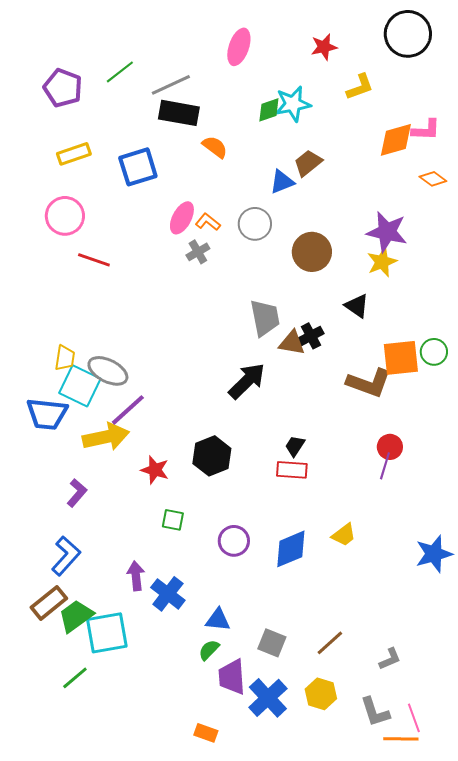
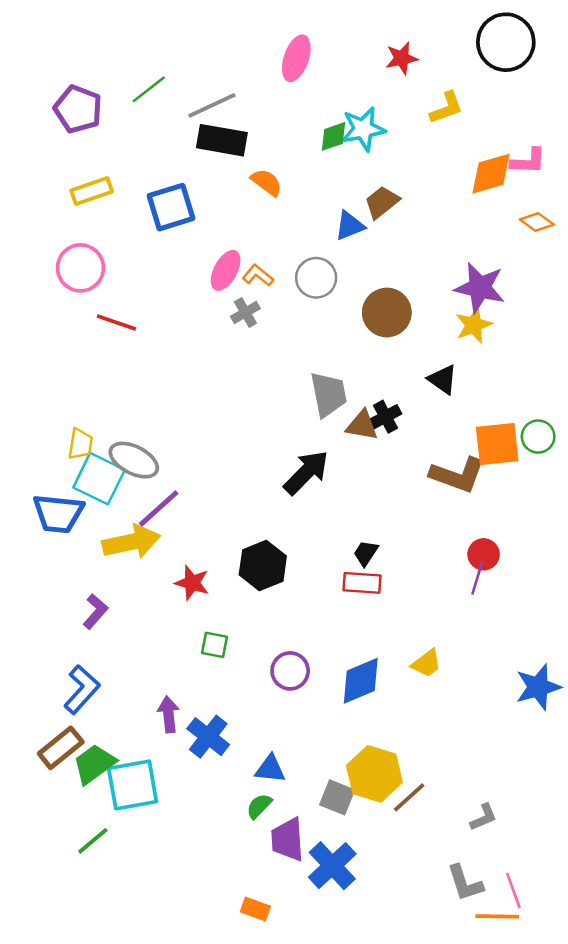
yellow hexagon: (321, 694) -> (374, 774), moved, size x1.4

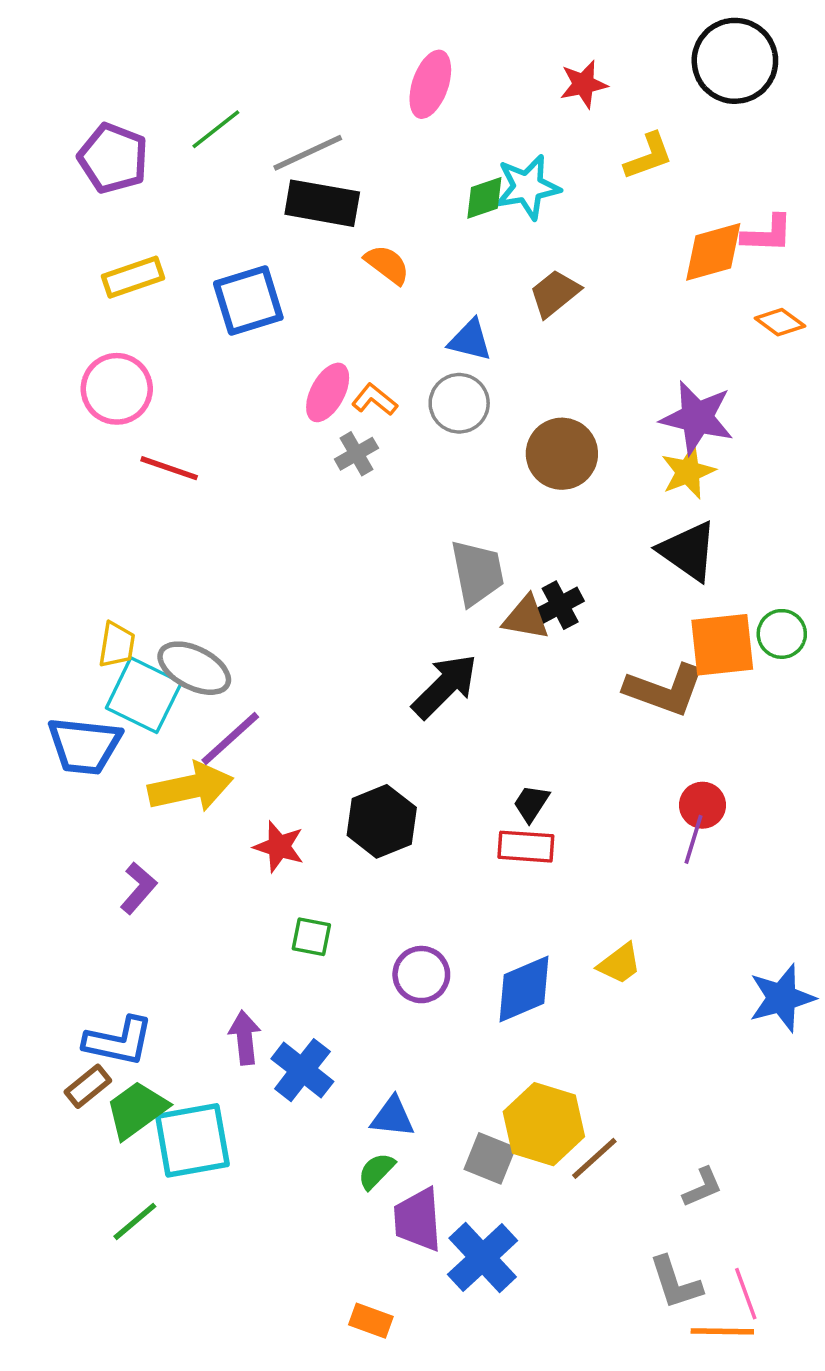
blue triangle: (350, 226) -> (470, 340), moved, turned 36
black triangle: (443, 379) -> (688, 551), moved, size x1.4
blue L-shape: (82, 690) -> (119, 1041), moved, turned 60
brown rectangle: (61, 748) -> (88, 1086), size x0.7

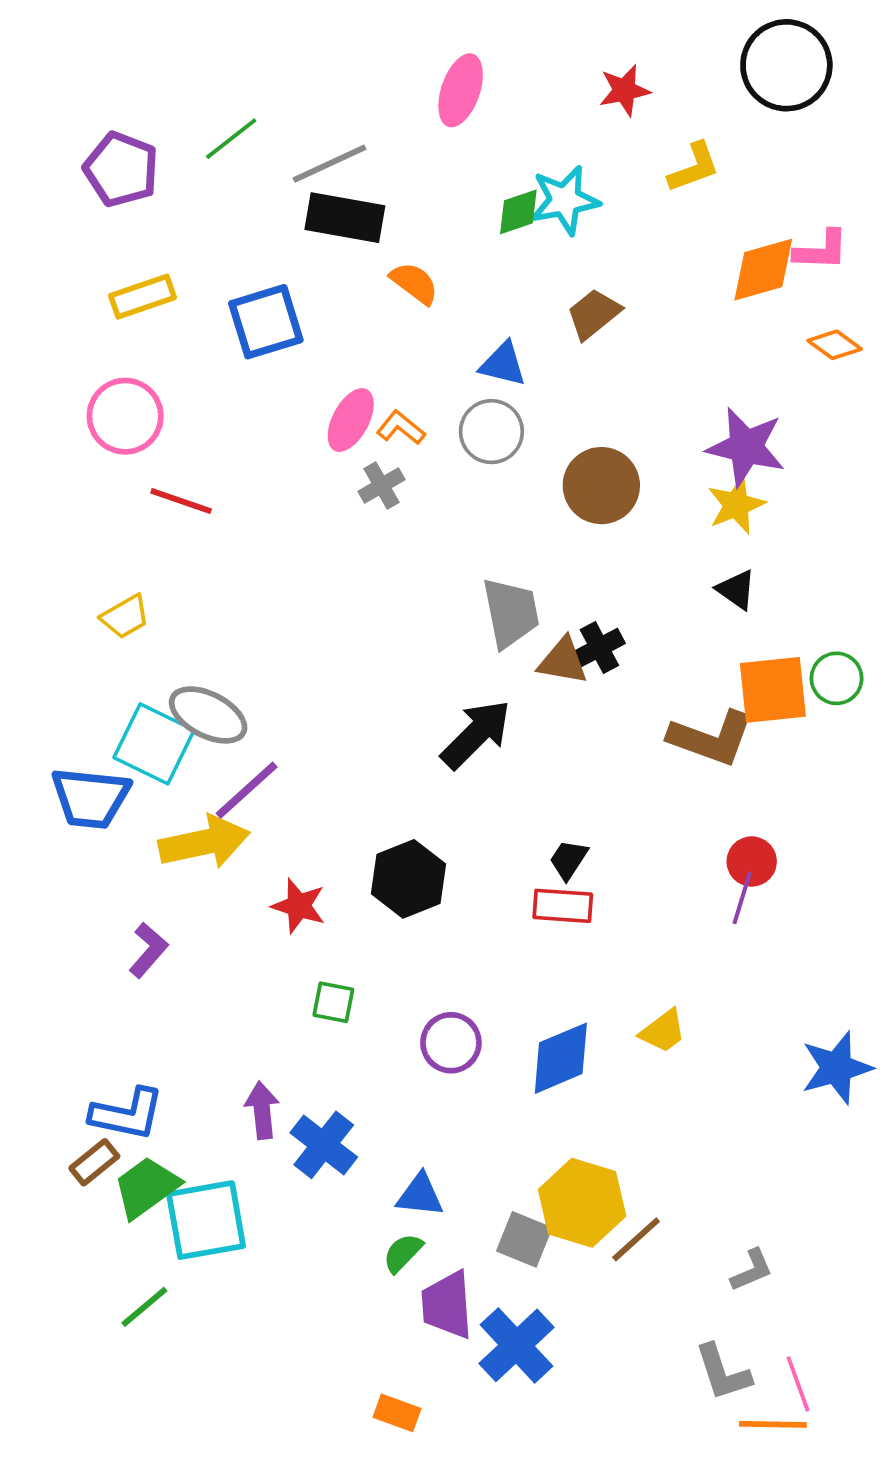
black triangle: (688, 551) -> (736, 590), size x0.6
yellow trapezoid: (117, 645) -> (125, 617), moved, turned 51

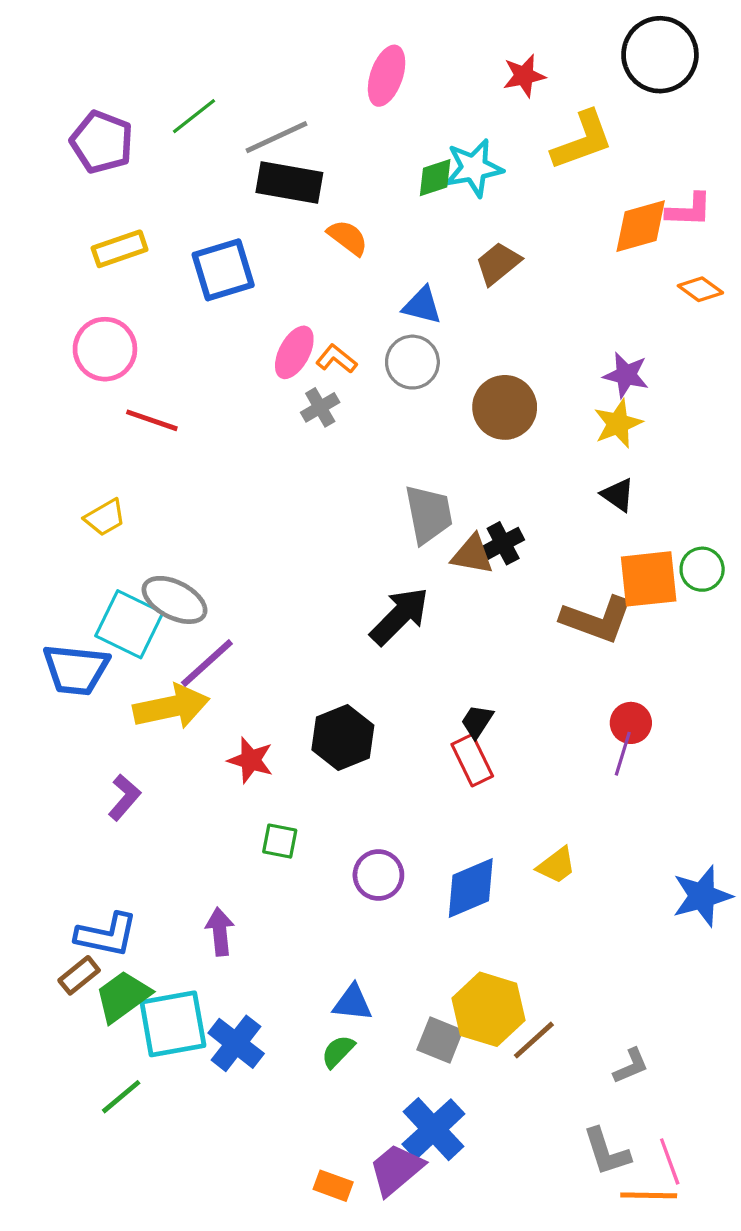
yellow L-shape: (694, 167) -> (582, 140), size x1.4
purple star: (746, 447) -> (626, 375), size x0.7
red rectangle: (563, 906) -> (472, 760), turned 60
blue cross: (324, 1145) -> (236, 1043), moved
purple trapezoid: (447, 1305) -> (396, 1170), moved, turned 54

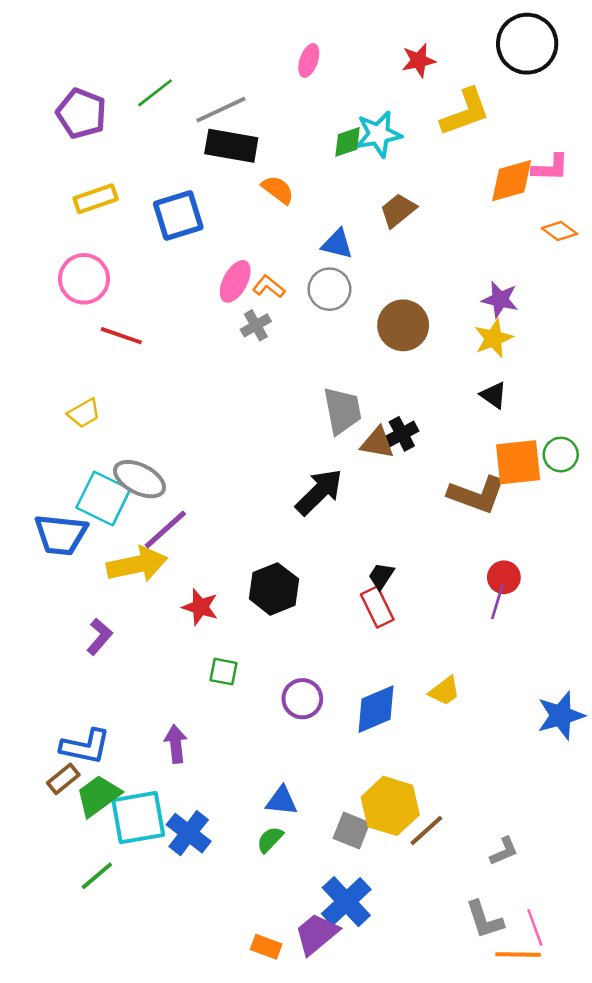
pink ellipse: (387, 76) -> (309, 60), size x0.7

